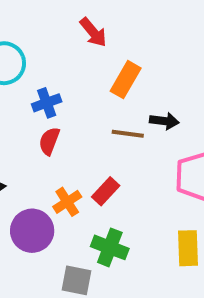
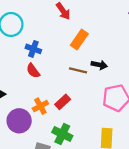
blue cross: (47, 103) -> (33, 49), turned 35
red semicircle: (49, 141) -> (33, 71), turned -63

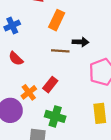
blue cross: (33, 49) -> (12, 25), moved, turned -35

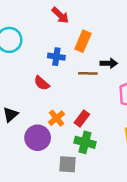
blue cross: (12, 25) -> (56, 57), moved, turned 35
red rectangle: (50, 85) -> (82, 118), moved

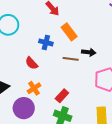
orange rectangle: (83, 41) -> (69, 32), turned -66
orange cross: (57, 118) -> (34, 88), moved

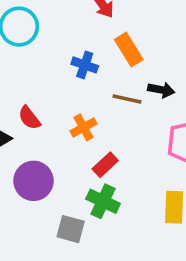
red semicircle: (32, 63) -> (29, 118), moved
orange cross: (34, 88) -> (83, 127), moved

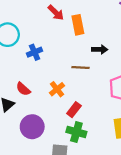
orange rectangle: (129, 50) -> (78, 25), moved, turned 30
blue cross: (85, 65) -> (35, 52), moved, turned -32
black arrow: (161, 90) -> (100, 49), moved

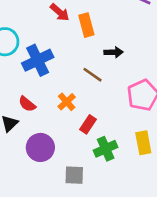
blue cross: (35, 52) -> (38, 60), size x1.6
brown line: (80, 68) -> (92, 75), turned 36
green cross: (76, 132) -> (106, 149), moved, turned -36

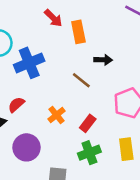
orange cross: (67, 102) -> (57, 115), moved
red semicircle: (27, 104) -> (16, 105), turned 96
red rectangle: (88, 124) -> (88, 123), moved

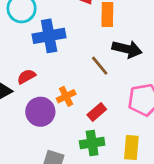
black arrow: (103, 60) -> (127, 49), size x1.5
purple circle: (26, 147) -> (40, 112), moved

